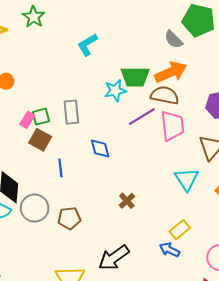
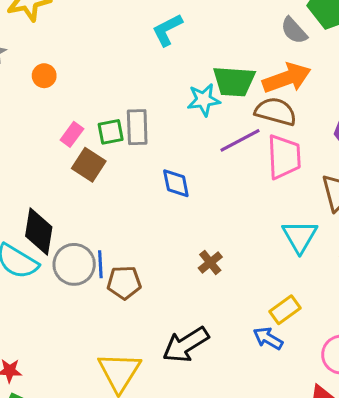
green square: (41, 117) -> (111, 132), moved
blue line: (60, 168) -> (100, 264), moved

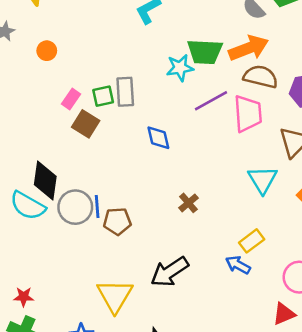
brown semicircle: (276, 111) -> (261, 77), moved

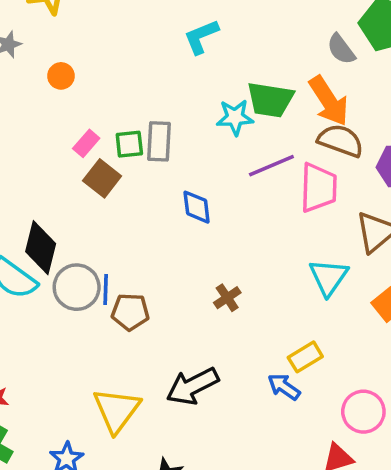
orange arrow: (249, 48) -> (329, 101), turned 72

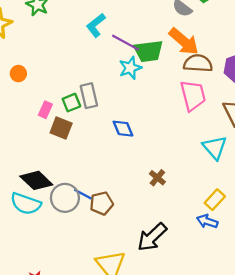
purple line: (271, 166) -> (125, 43), moved, turned 68
black diamond: (41, 248) -> (36, 180), turned -44
blue line: (106, 289) -> (83, 194), turned -48

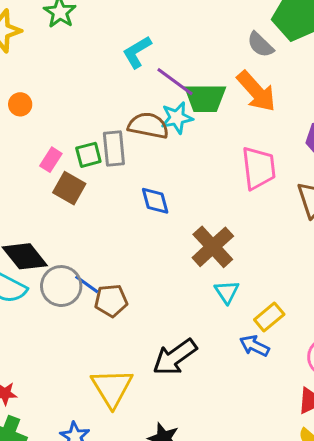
brown semicircle: (198, 63) -> (148, 126), moved
cyan triangle: (215, 148) -> (227, 292), moved, size x0.7
brown cross: (157, 178) -> (213, 247), moved, size x1.8

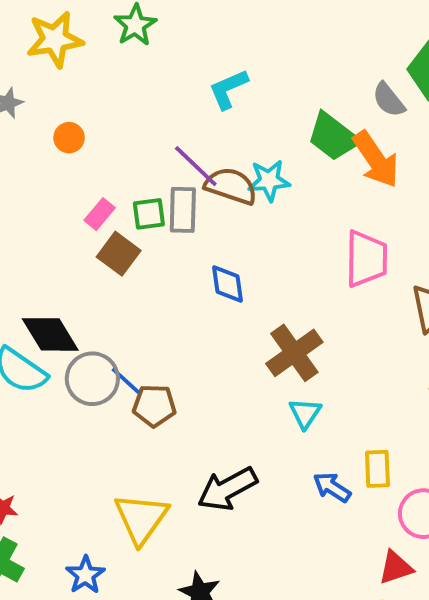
purple line: (175, 82) -> (196, 166), moved
green trapezoid: (205, 98) -> (333, 137), moved, turned 30
yellow rectangle: (269, 317) -> (377, 469), moved, turned -60

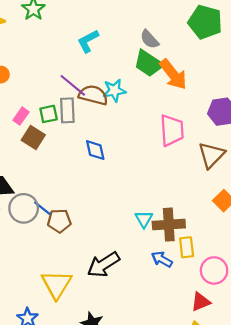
gray semicircle: (389, 100) -> (149, 39), moved
brown cross: (294, 353) -> (169, 225), moved, turned 36

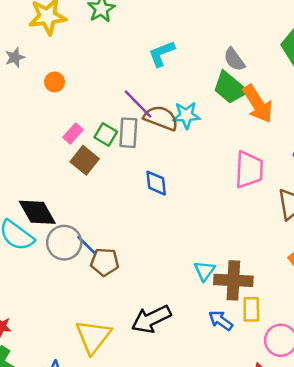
green square: (49, 114) -> (106, 135), turned 36

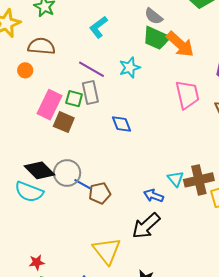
brown semicircle: (161, 118) -> (41, 46), moved
pink rectangle: (73, 133) -> (50, 105), size x1.8
gray circle: (64, 243) -> (67, 173), moved
blue arrow: (221, 321) -> (153, 196), moved

